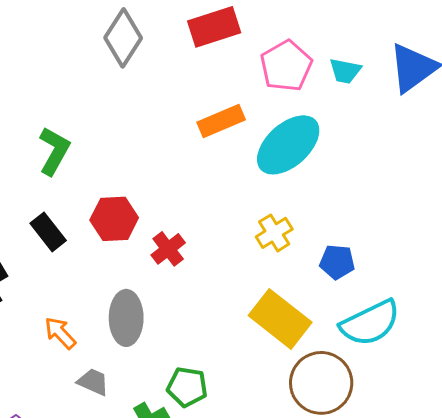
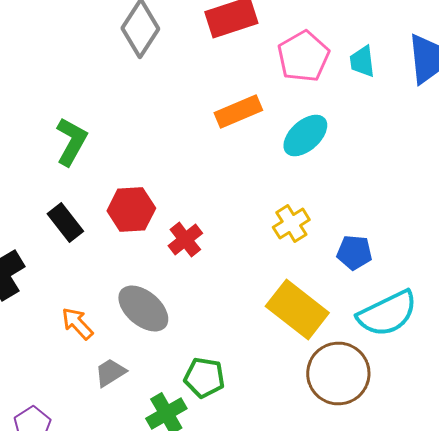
cyan trapezoid: (345, 71) -> (362, 62), turned 72
cyan ellipse: (288, 145) -> (305, 136), size x0.7
gray ellipse: (126, 318) -> (143, 308), turned -50
gray trapezoid: (93, 382) -> (110, 372), turned -56

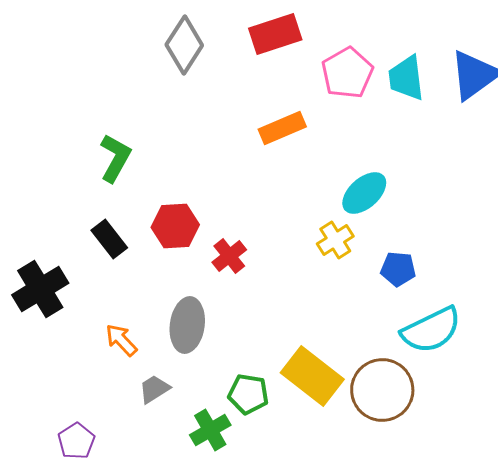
cyan trapezoid: (362, 62) -> (406, 78), size x1.4
cyan ellipse: (305, 136) -> (364, 193), moved
gray ellipse: (143, 308) -> (187, 325), turned 58
yellow rectangle: (297, 310) -> (312, 376), moved

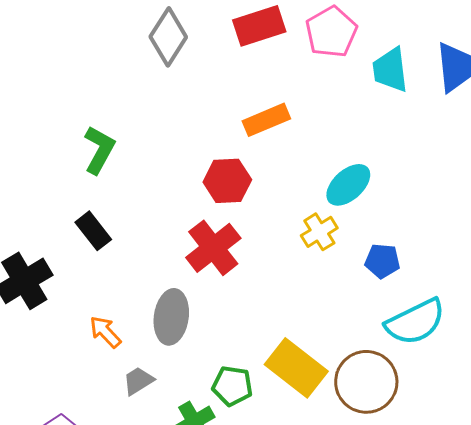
pink pentagon: (347, 73) -> (331, 32), moved
red hexagon: (175, 226) -> (227, 181), moved
red cross: (229, 256) -> (213, 248), size x1.6

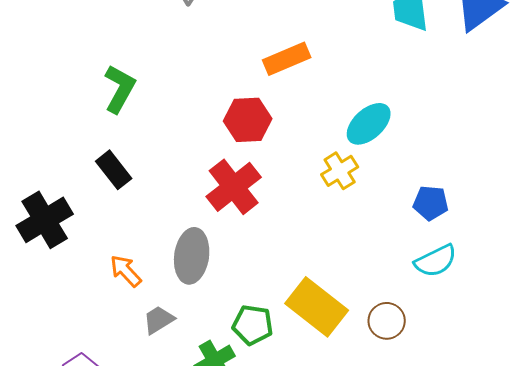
blue pentagon: (382, 261) -> (431, 203), moved
cyan semicircle: (415, 322) -> (436, 261), size x0.7
brown circle: (366, 382) -> (387, 321), size x0.6

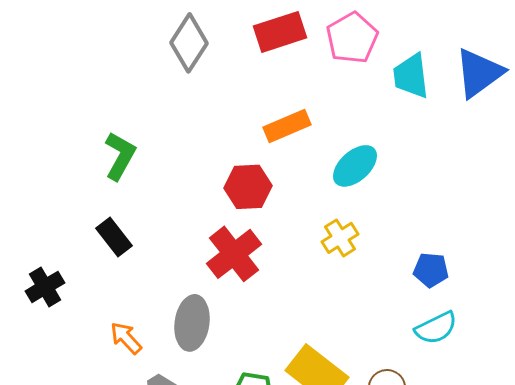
cyan ellipse: (369, 124) -> (355, 166), moved
black cross: (45, 220) -> (45, 287), size x0.7

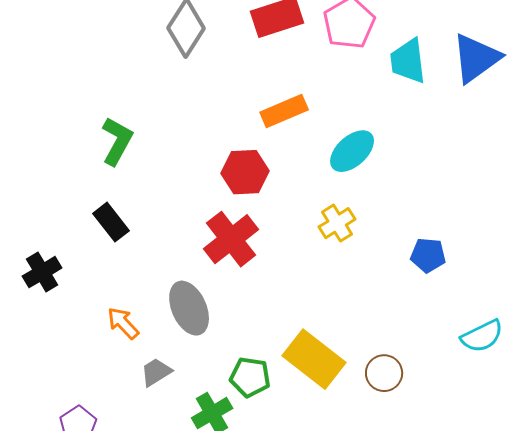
gray ellipse: (192, 323) -> (189, 308), turned -32
cyan semicircle: (436, 328) -> (482, 336), moved

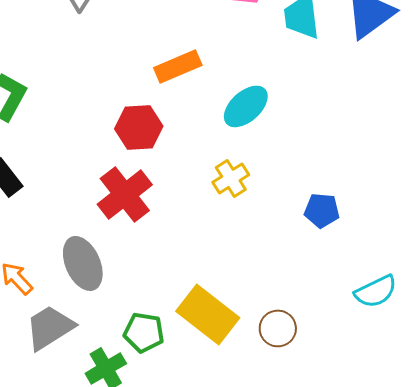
gray trapezoid: (156, 372) -> (50, 327), size x1.6

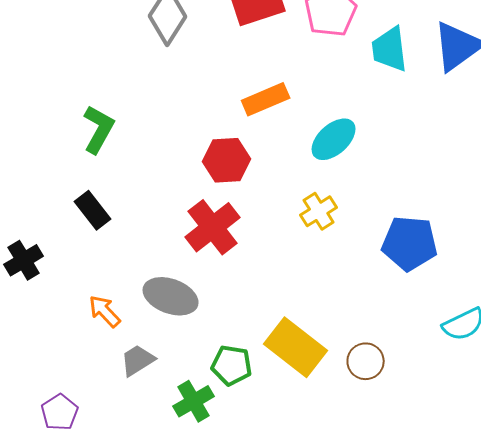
blue pentagon: (322, 210) -> (410, 243), size x1.6
gray ellipse: (83, 263) -> (171, 296), turned -46
gray trapezoid: (50, 327) -> (138, 360), size x0.7

